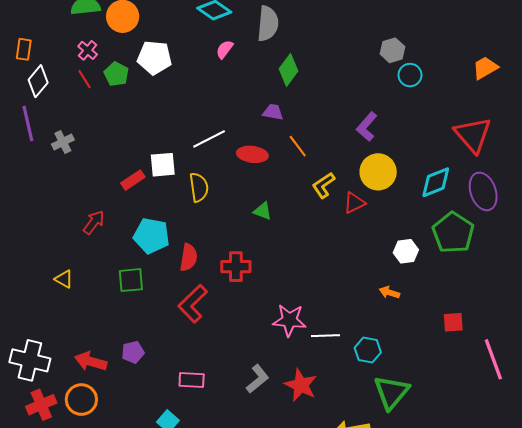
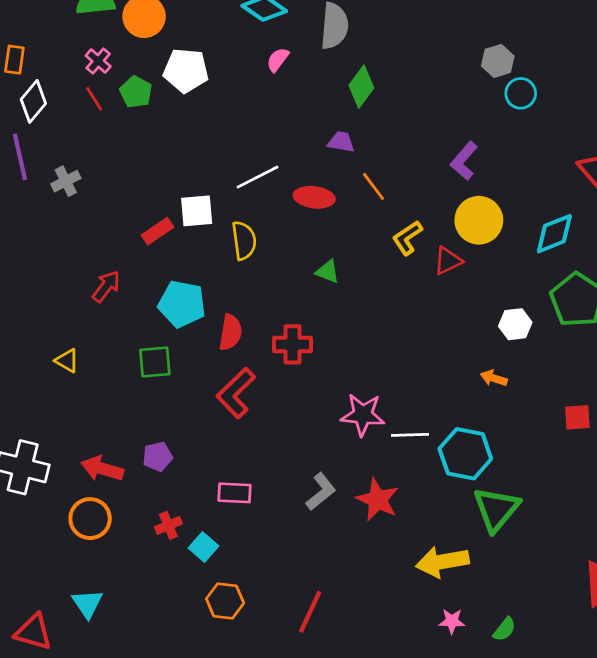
cyan hexagon: (368, 350) -> (465, 454), size x1.5
red cross: (41, 405) -> (168, 525), moved, size x0.7

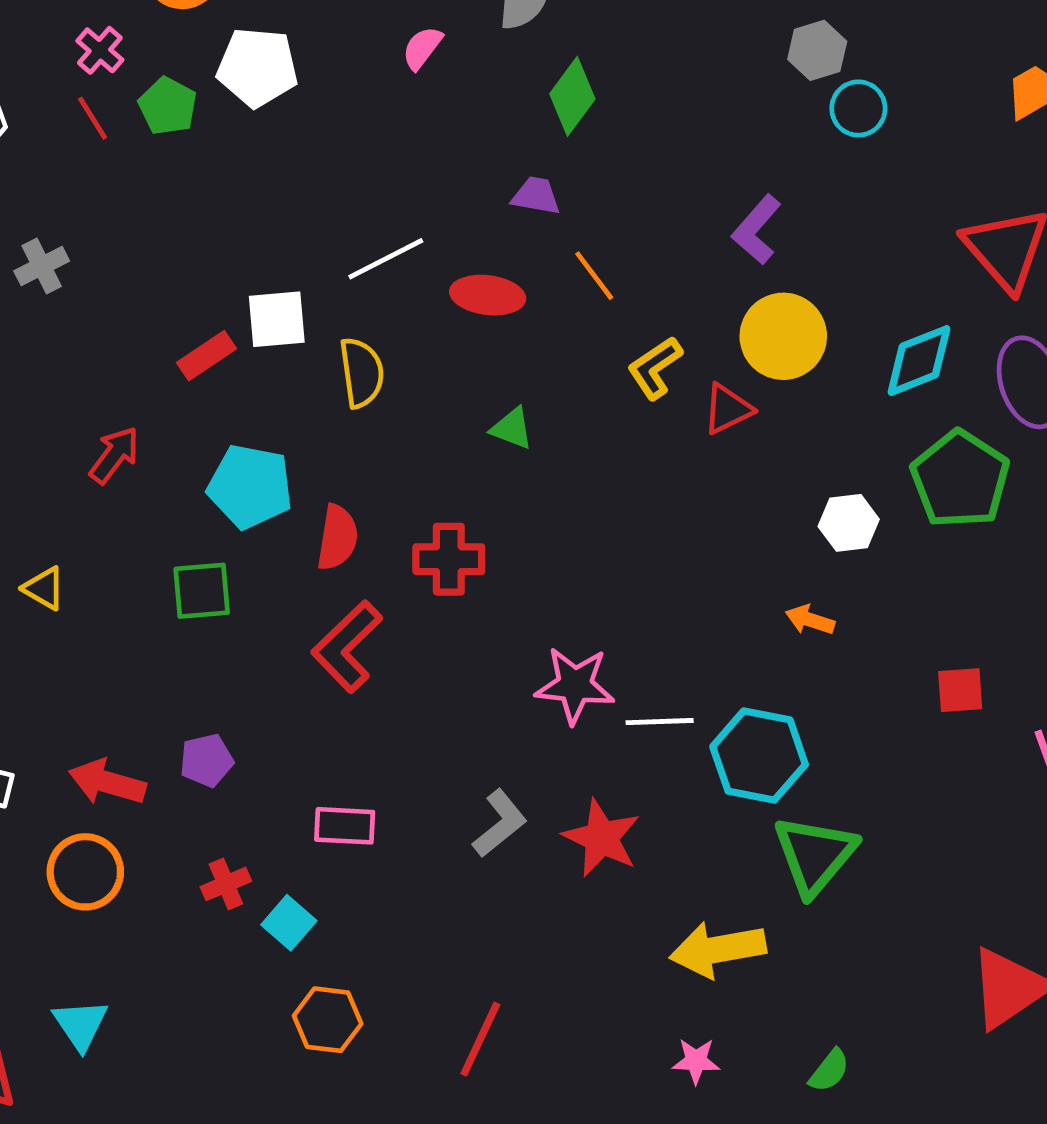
pink star: (452, 621) -> (696, 1061), moved

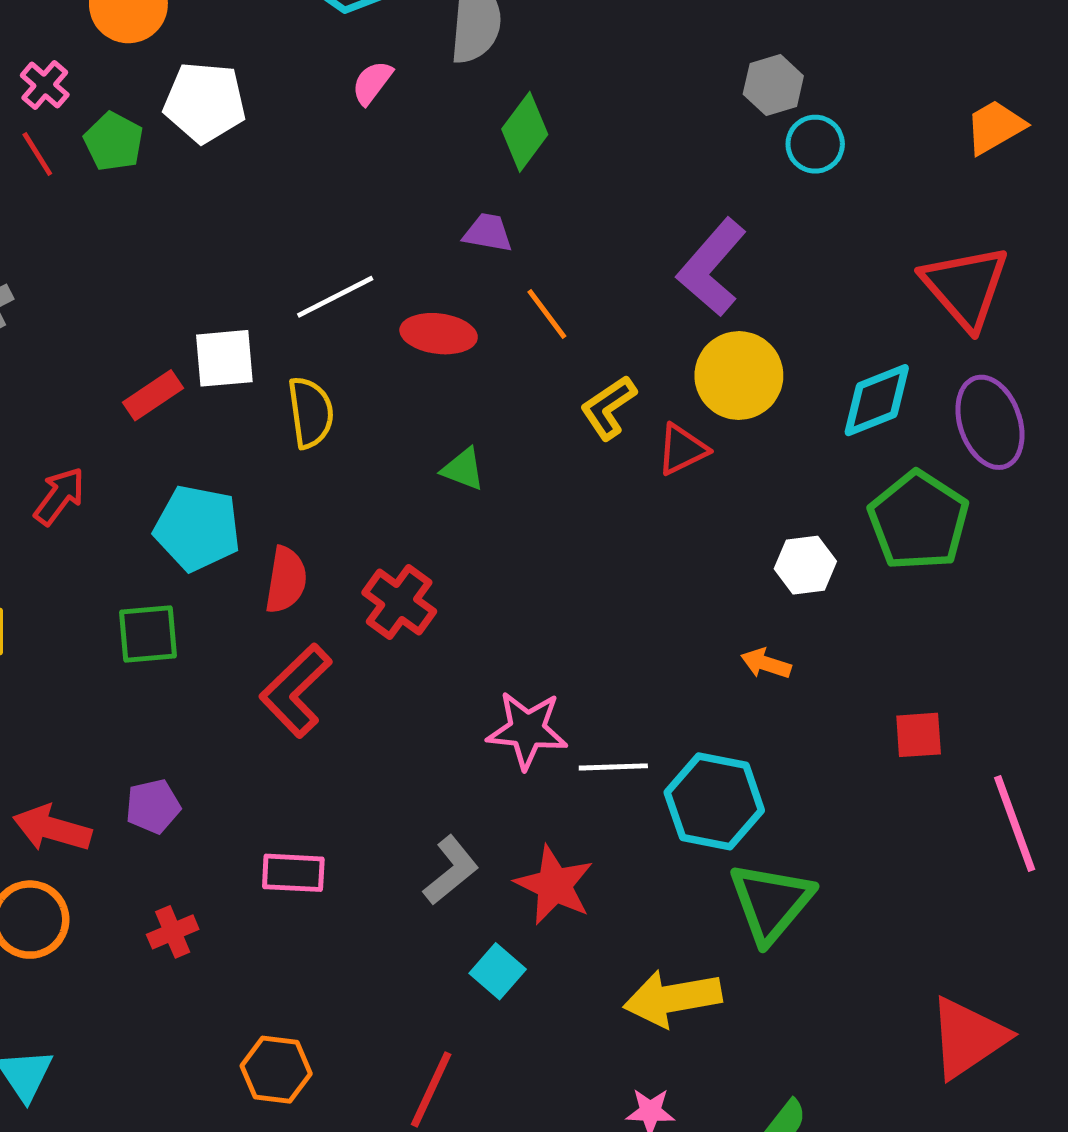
purple L-shape: (757, 230) -> (712, 267), size x1.4
red cross: (449, 559) -> (399, 602), turned 36
cyan square: (289, 923) -> (498, 971), moved

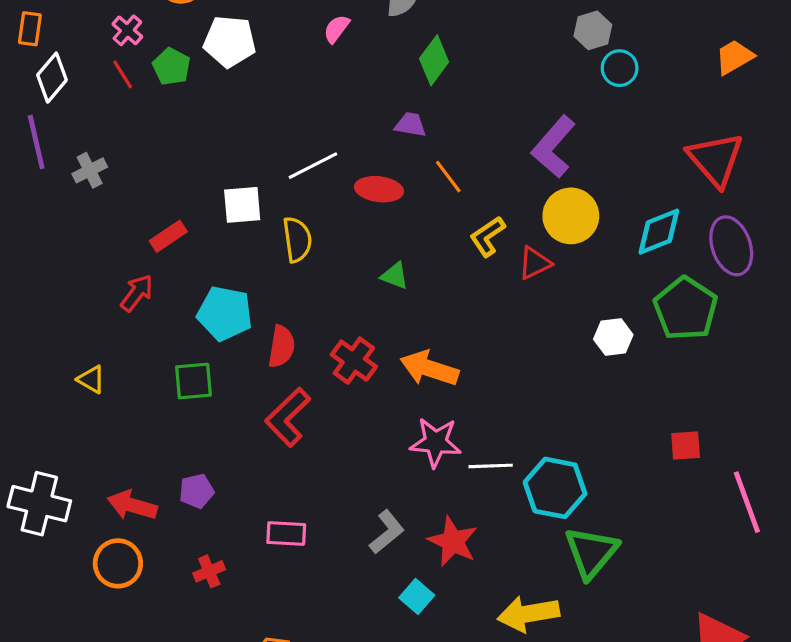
red rectangle: (153, 395) -> (168, 236), moved
orange arrow: (766, 664) -> (429, 368), moved, size x1.8

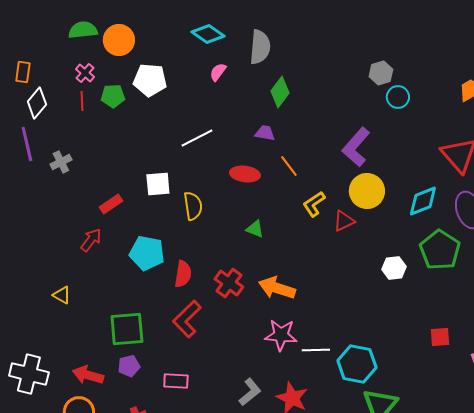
green pentagon: (171, 67) -> (113, 96), turned -30
red line: (123, 74) -> (82, 101), turned 30
white line: (313, 166) -> (197, 138), moved
green square: (193, 381) -> (127, 329), moved, size x1.4
pink rectangle: (286, 534) -> (176, 381), moved

